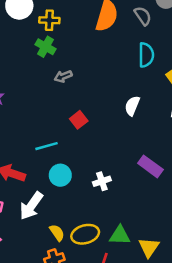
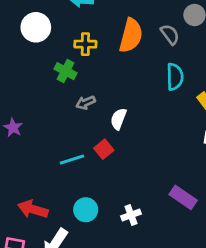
yellow cross: (49, 20) -> (85, 44), moved
white semicircle: (132, 106) -> (118, 119), moved
cyan line: (46, 146) -> (72, 159), moved

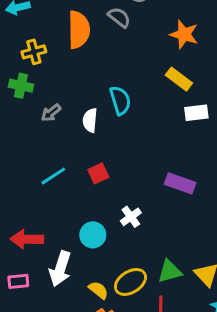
cyan semicircle: (175, 77) -> (120, 100), moved
red square: (104, 149) -> (98, 173), moved, turned 30
cyan circle: (86, 210) -> (93, 235), moved

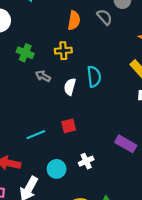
orange semicircle: (79, 30) -> (74, 20), size x0.7
yellow cross: (34, 52) -> (63, 51), moved
gray arrow: (51, 113) -> (43, 76), turned 56
cyan line: (53, 176) -> (36, 135), moved

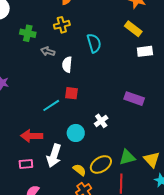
white semicircle: (70, 87) -> (67, 65), moved
red square: (69, 126) -> (72, 93), moved, turned 32

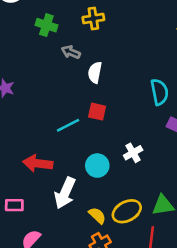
cyan semicircle: (94, 43) -> (159, 92), moved
pink rectangle: (26, 164) -> (14, 205), moved

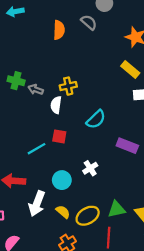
yellow cross: (93, 19) -> (68, 86), moved
green cross: (46, 25) -> (16, 81), moved
cyan semicircle: (159, 92) -> (96, 119), moved, turned 60
yellow semicircle: (97, 216) -> (63, 212), moved

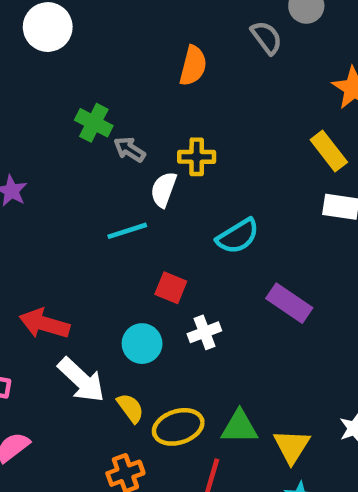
orange semicircle: (59, 30) -> (193, 66), moved
red square: (59, 136) -> (171, 288), moved
cyan line: (37, 149) -> (127, 231), moved
white arrow: (37, 204) -> (81, 380), turned -80

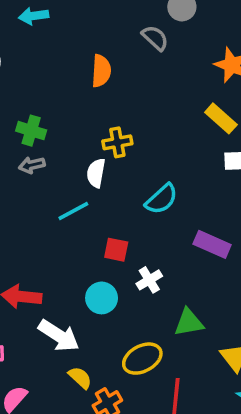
gray arrow: (129, 149) -> (32, 165), moved, turned -35
yellow semicircle: (130, 408) -> (80, 378), moved
green triangle: (239, 427) -> (189, 322), moved

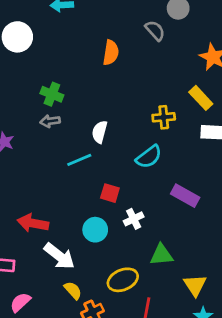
yellow cross: (117, 142) -> (164, 117), moved

